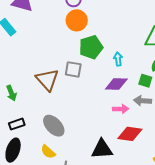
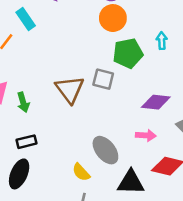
cyan arrow: (118, 59) -> (162, 41), moved
pink arrow: (121, 109) -> (146, 135), moved
gray ellipse: (54, 126) -> (105, 150), moved
yellow semicircle: (48, 152) -> (81, 172), moved

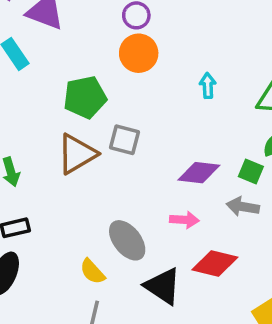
green pentagon: (128, 53) -> (85, 97), moved
brown triangle: (70, 89) -> (77, 154), turned 36
black triangle: (131, 182) -> (163, 286), turned 32

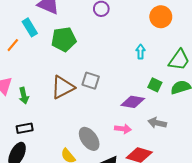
orange circle: (139, 53) -> (161, 17), moved
green pentagon: (85, 97) -> (64, 39), moved
green square: (251, 171) -> (155, 85), moved

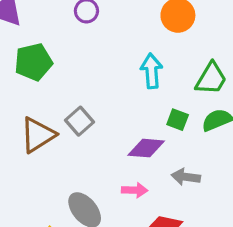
cyan arrow: (140, 52) -> (151, 71), size x1.5
gray square: (91, 81) -> (80, 121), turned 36

